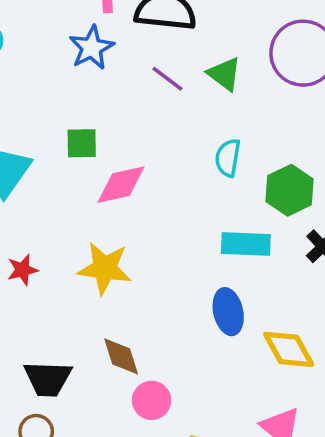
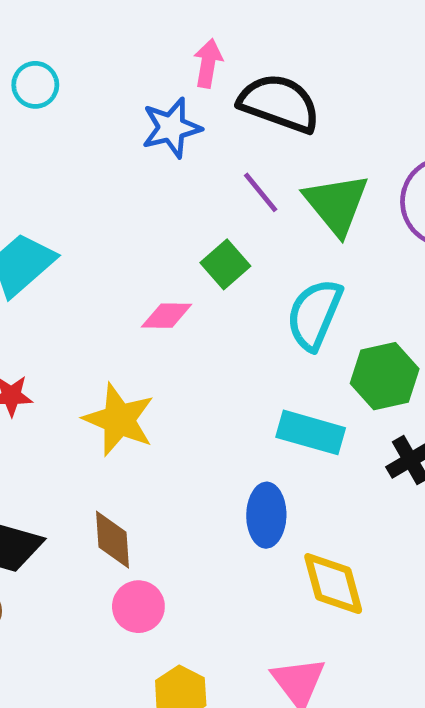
green triangle: (224, 74) -> (336, 204), size x1.4
green square: (82, 143) -> (225, 264), moved, turned 36
cyan semicircle: (228, 158) -> (314, 314), size x1.4
pink diamond: (121, 185) -> (167, 316), size x0.7

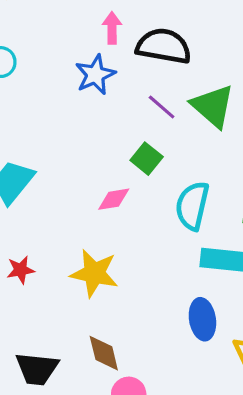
cyan semicircle: (314, 314) -> (192, 206), moved

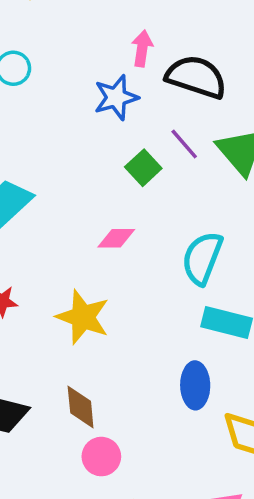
green square: (147, 159) -> (143, 168), moved

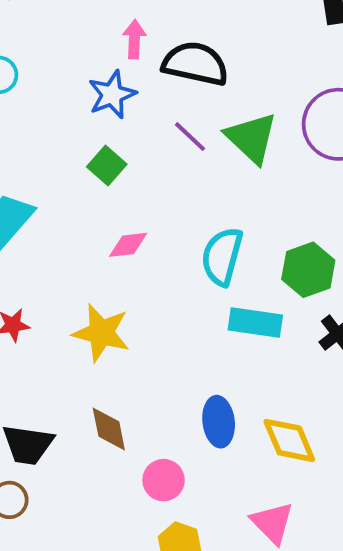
green square: (143, 168) -> (107, 166), moved
blue ellipse: (195, 385) -> (219, 422), moved
pink circle: (101, 457) -> (164, 480), moved

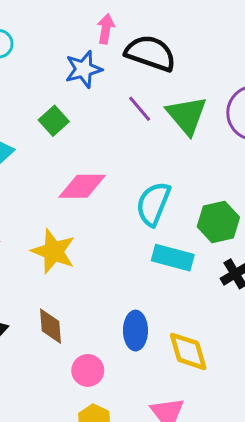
green square: (107, 166) -> (54, 121), moved
pink diamond: (128, 245) -> (82, 186), size x1.5

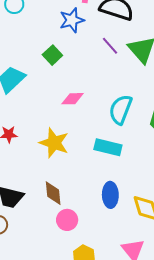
pink diamond: (82, 186) -> (72, 99), size x0.7
cyan rectangle: (173, 258) -> (108, 147), moved
pink circle: (88, 370) -> (67, 220), moved

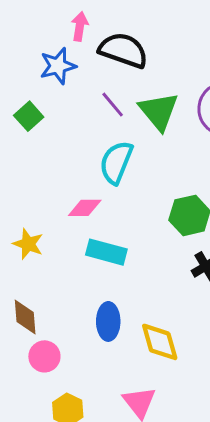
pink diamond: (72, 99) -> (85, 208), moved
cyan semicircle: (121, 109) -> (116, 162), moved
yellow star: (54, 143) -> (28, 244), size x0.7

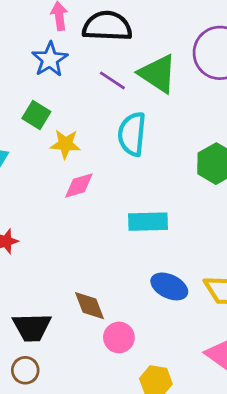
pink diamond: (85, 208) -> (79, 185), moved
yellow star: (28, 244) -> (65, 144), moved
blue ellipse: (108, 321) -> (169, 286), turned -48

